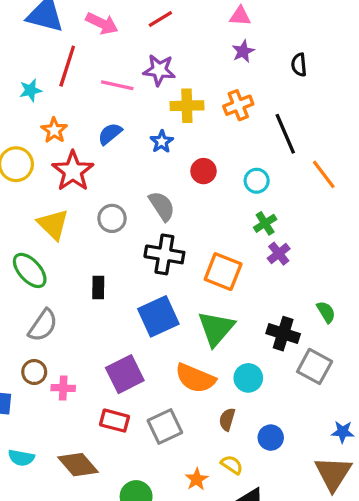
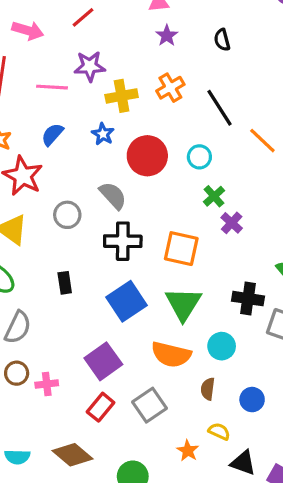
red circle: (204, 171) -> (147, 156), size x1.6
red rectangle: (115, 421) -> (101, 407), turned -56

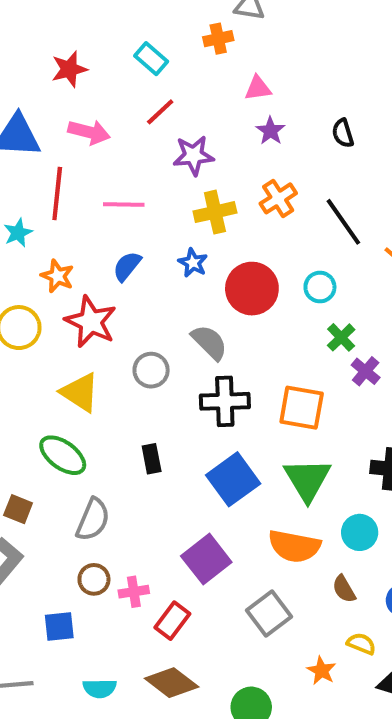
purple star: (90, 66) -> (193, 155), moved
brown semicircle: (208, 389) -> (344, 589), turned -35
red rectangle: (101, 407) -> (172, 621), moved

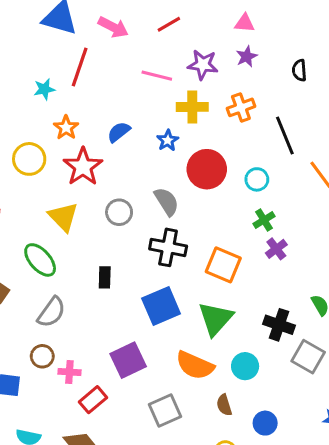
purple star: (193, 155) -> (203, 65), moved
pink line: (124, 204) -> (157, 76), moved

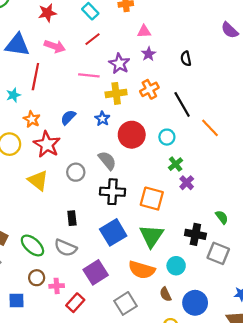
purple star: (203, 65) -> (119, 64), turned 30
green ellipse: (40, 260) -> (32, 245), moved
gray semicircle: (51, 312) -> (66, 248), moved, turned 85
blue circle: (265, 423) -> (195, 303), size x1.5

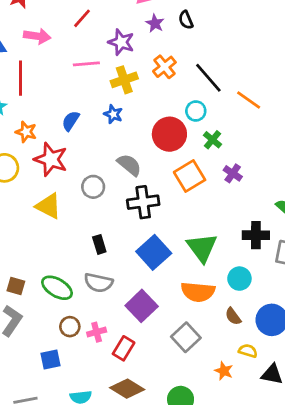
black semicircle: (186, 59) -> (186, 20), moved
red circle: (132, 135) -> (169, 134), moved
cyan circle: (167, 137) -> (196, 111), moved
green cross: (176, 164) -> (213, 140), moved
orange square: (152, 199) -> (190, 176), moved, turned -35

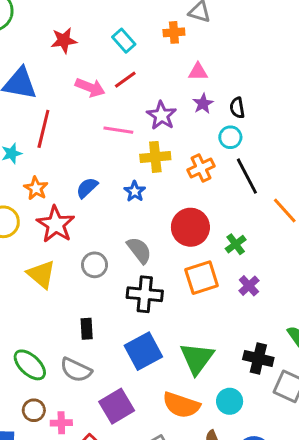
pink arrow: (37, 36) -> (90, 87), moved
orange cross: (164, 67) -> (201, 168), moved
cyan circle: (196, 111) -> (230, 137), moved

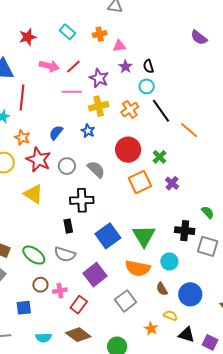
orange cross: (174, 32) -> (100, 34), moved
red line: (125, 80) -> (73, 67), moved
gray circle: (95, 265) -> (67, 166), moved
black cross: (145, 294) -> (82, 200), moved

